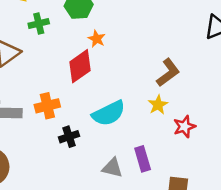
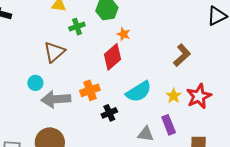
yellow star: (158, 105) -> (174, 96), moved
red star: (184, 127) -> (199, 96), size x1.4

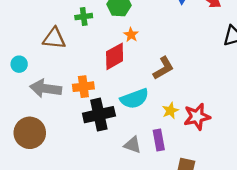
brown triangle: (54, 52) -> (54, 38), turned 35
brown L-shape: (182, 55) -> (163, 68), moved
cyan circle: (35, 83) -> (19, 64), moved
black cross: (109, 113) -> (99, 115), size x1.8

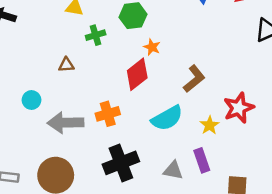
brown triangle: (54, 38) -> (66, 65), size x0.6
black cross: (99, 115) -> (121, 163), moved
red star: (197, 117) -> (239, 108), moved

